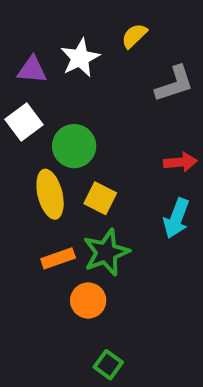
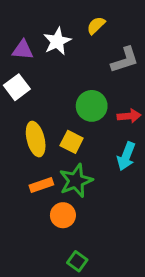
green circle: (74, 146) -> (92, 106), moved

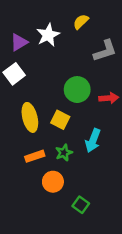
purple triangle: (23, 50) -> (19, 42), turned -36
cyan arrow: (126, 156) -> (93, 140), moved
green star: (76, 181) -> (64, 153), size x0.6
green square: (77, 261) -> (81, 205), moved

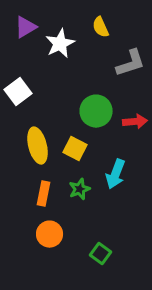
yellow semicircle: (81, 22) -> (101, 27), turned -70
purple triangle: (19, 42) -> (26, 27), moved
orange rectangle: (35, 156) -> (44, 194), turned -60
orange circle: (53, 182) -> (50, 234), moved

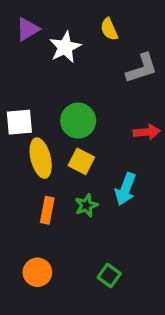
white square: (18, 92) -> (19, 122), moved, turned 32
green circle: (96, 111) -> (78, 121), moved
orange circle: (50, 234) -> (37, 272), moved

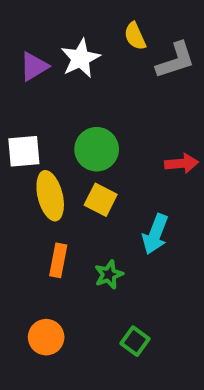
purple triangle: (28, 29) -> (34, 66), moved
gray L-shape: (142, 68) -> (175, 60), moved
green star: (86, 205) -> (109, 275), moved

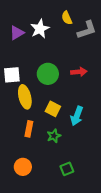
red arrow: (181, 163) -> (79, 72), moved
yellow square: (101, 200) -> (53, 109), moved
green square: (135, 341) -> (67, 169), turned 32

